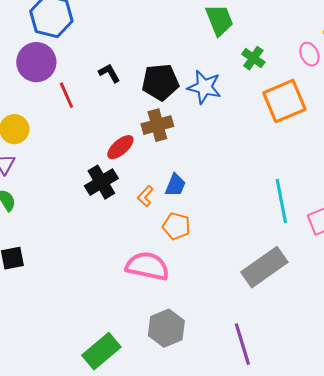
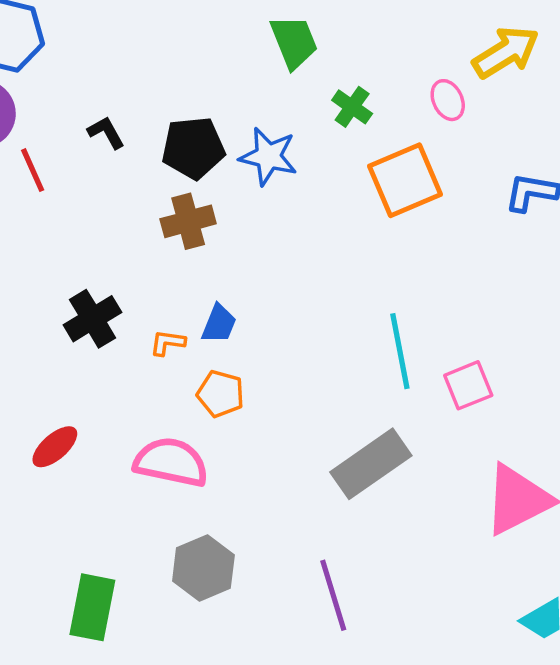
red ellipse: (120, 147) -> (55, 447), moved
orange L-shape: (145, 196) -> (168, 343), turned 55
green rectangle: (101, 351) -> (92, 607), turned -39

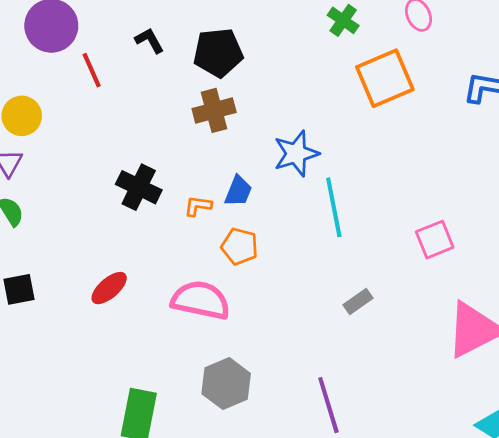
blue star: (268, 156) -> (296, 154), moved, turned -30
black cross: (92, 319) -> (139, 187), turned -33
cyan line: (400, 351) -> (334, 207), moved
gray rectangle: (371, 464) -> (358, 301), size x0.5

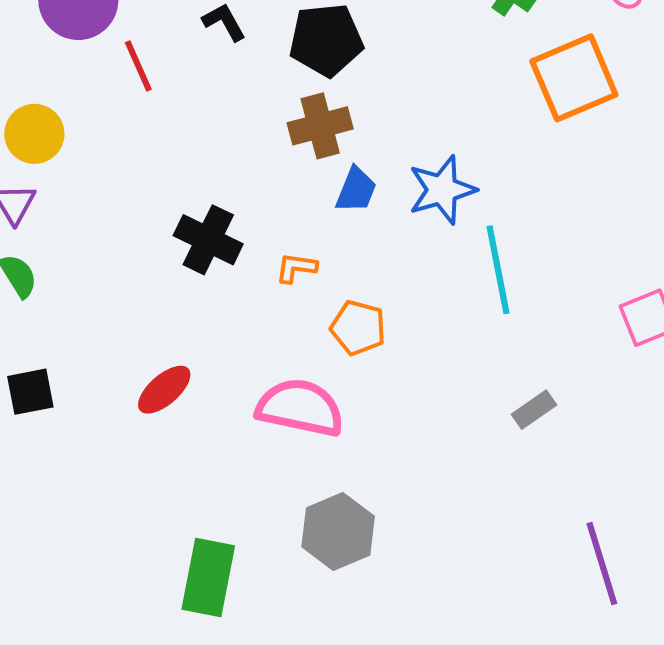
blue trapezoid: (238, 191) -> (356, 190), moved
purple line: (328, 405) -> (602, 564), moved

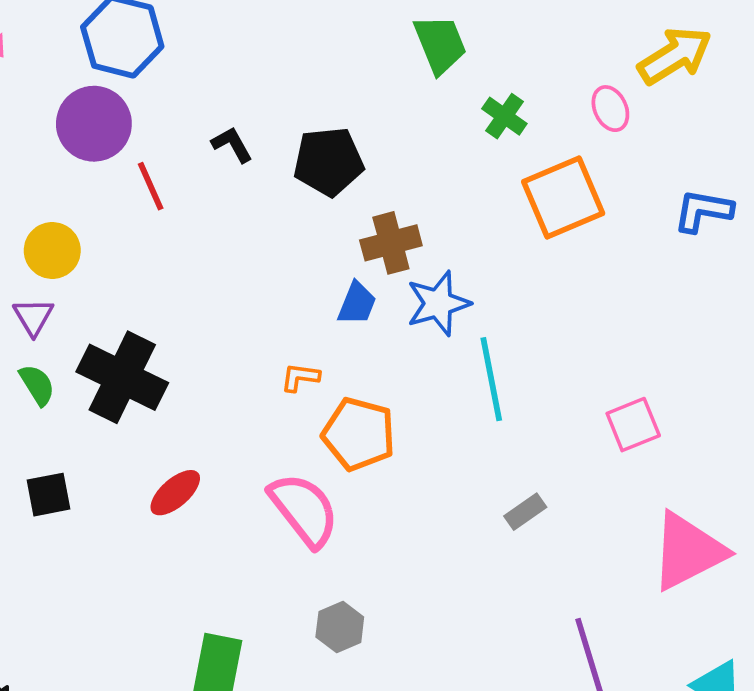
brown cross: (320, 126) -> (391, 243), moved
black cross: (208, 240) -> (122, 377), moved, size x1.4
orange pentagon: (358, 328) -> (359, 434), size x1.4
pink semicircle: (300, 408) -> (304, 510), turned 40
gray hexagon: (338, 532) -> (340, 627), size x0.7

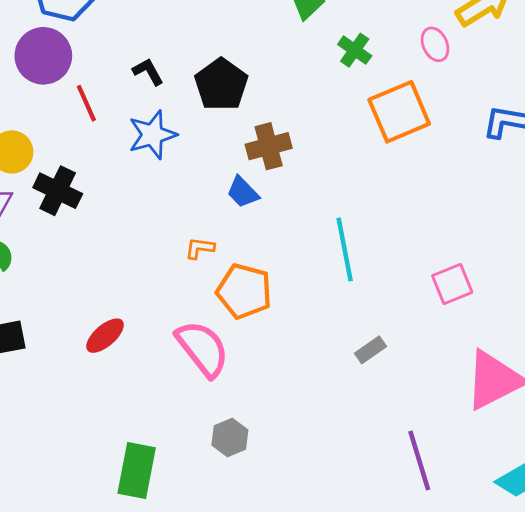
black pentagon: (329, 162) -> (221, 85), turned -30
blue trapezoid: (357, 303) -> (243, 192), turned 114
blue star: (438, 303) -> (152, 135), moved
black cross: (122, 377) -> (58, 191), moved, size x0.7

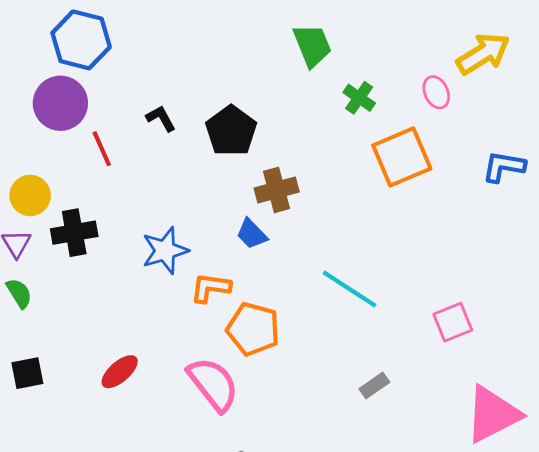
blue star: (152, 135) -> (165, 251), moved
black cross: (58, 191) -> (74, 233), turned -36
orange L-shape: (200, 248) -> (210, 288), size x1.4
cyan line: (345, 250) -> (350, 289), turned -46

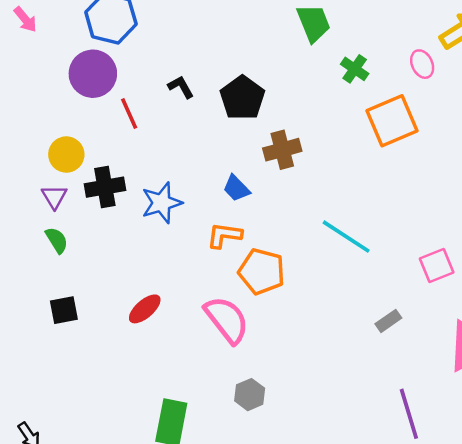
blue trapezoid: (252, 234) -> (236, 188), moved
blue star: (165, 251) -> (162, 203), moved
gray rectangle: (374, 385) -> (388, 321), moved

